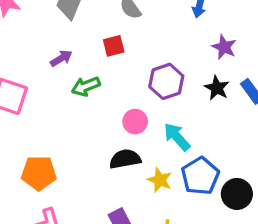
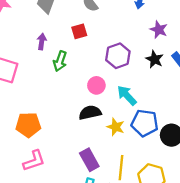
purple arrow: (61, 58) -> (42, 42), turned -49
green arrow: (86, 86) -> (60, 61), turned -48
blue pentagon: (200, 176) -> (145, 123), turned -30

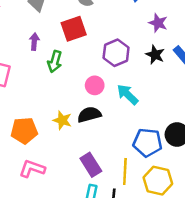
red square: (79, 31) -> (74, 29), size x1.5
blue pentagon: (145, 123) -> (147, 143), moved
yellow star: (116, 127) -> (62, 120), moved
pink L-shape: (34, 161) -> (32, 169), turned -140

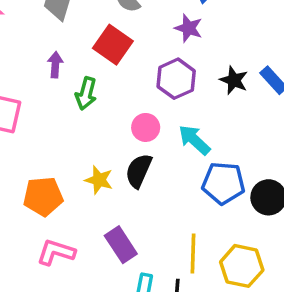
purple star: (158, 23) -> (189, 28), moved
red square: (74, 29) -> (113, 45), turned -35
black semicircle: (89, 115) -> (139, 171), turned -50
blue pentagon: (147, 143) -> (223, 183), moved
purple rectangle: (91, 165) -> (121, 245), moved

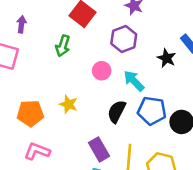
purple arrow: (55, 65) -> (21, 24), moved
black star: (234, 80) -> (167, 58), moved
black semicircle: (139, 171) -> (117, 111), moved
purple rectangle: (121, 245) -> (99, 149), moved

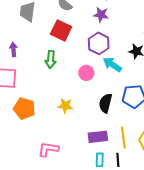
cyan arrow: (134, 81) -> (112, 65), moved
orange pentagon: (30, 113) -> (24, 108), moved, turned 30
purple rectangle: (99, 149) -> (98, 137), turned -54

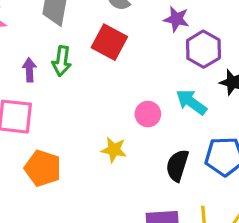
purple hexagon: (99, 43) -> (203, 49), moved
green arrow: (51, 60) -> (62, 61), moved
yellow star: (65, 106) -> (114, 150), moved

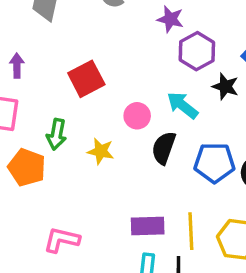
red square: (109, 42) -> (86, 79), moved, turned 32
green arrow: (62, 61) -> (57, 134), moved
black semicircle: (177, 165) -> (164, 148), moved

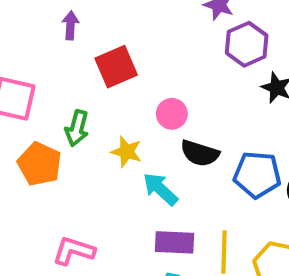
purple arrow: (17, 66) -> (70, 25), moved
cyan arrow: (182, 105) -> (160, 189), moved
black semicircle: (164, 148) -> (200, 153), turned -96

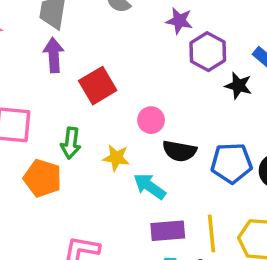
purple arrow: (70, 25) -> (54, 55), size x1.4

